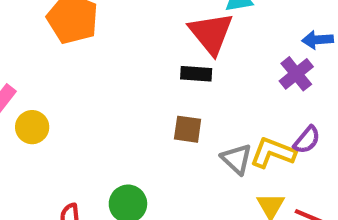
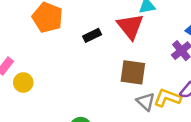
black rectangle: (196, 74) -> (92, 35), moved, turned -30
brown square: (188, 129) -> (133, 72), moved, size x1.5

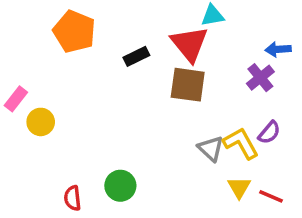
brown square: (133, 72) -> (188, 85), moved
yellow L-shape: (167, 98) -> (241, 143), turned 40

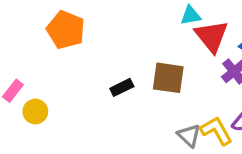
red triangle: (190, 44) -> (212, 36), moved
black rectangle: (136, 56) -> (122, 87), moved

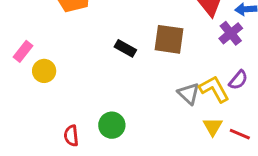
black rectangle: (122, 87) -> (125, 48), turned 55

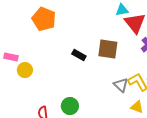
pink rectangle: (23, 51) -> (11, 57), turned 64
yellow triangle: (213, 127) -> (137, 107), turned -40

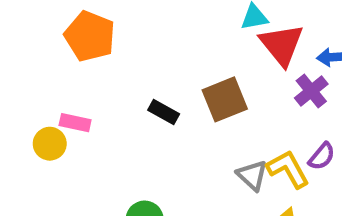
brown square: (108, 49) -> (225, 99), turned -30
pink rectangle: (11, 57) -> (75, 123), moved

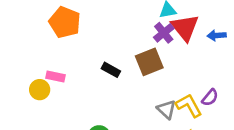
purple cross: (311, 91) -> (164, 33), moved

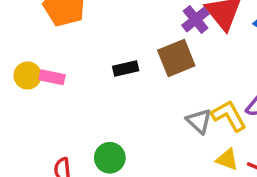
black rectangle: (111, 70) -> (126, 68), turned -42
yellow circle: (40, 90) -> (28, 75), moved

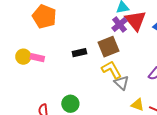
yellow L-shape: (229, 116) -> (112, 70), moved

